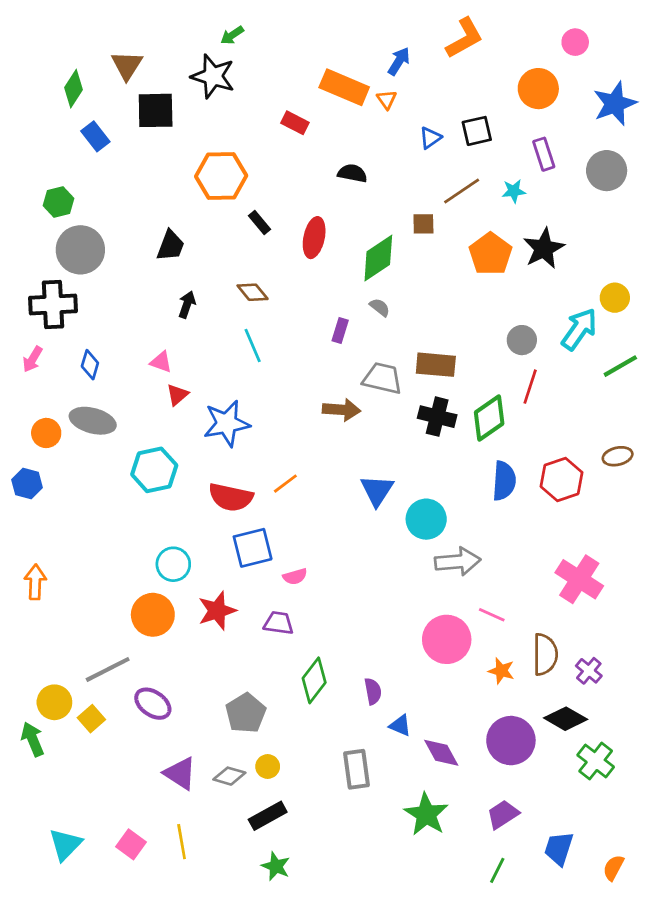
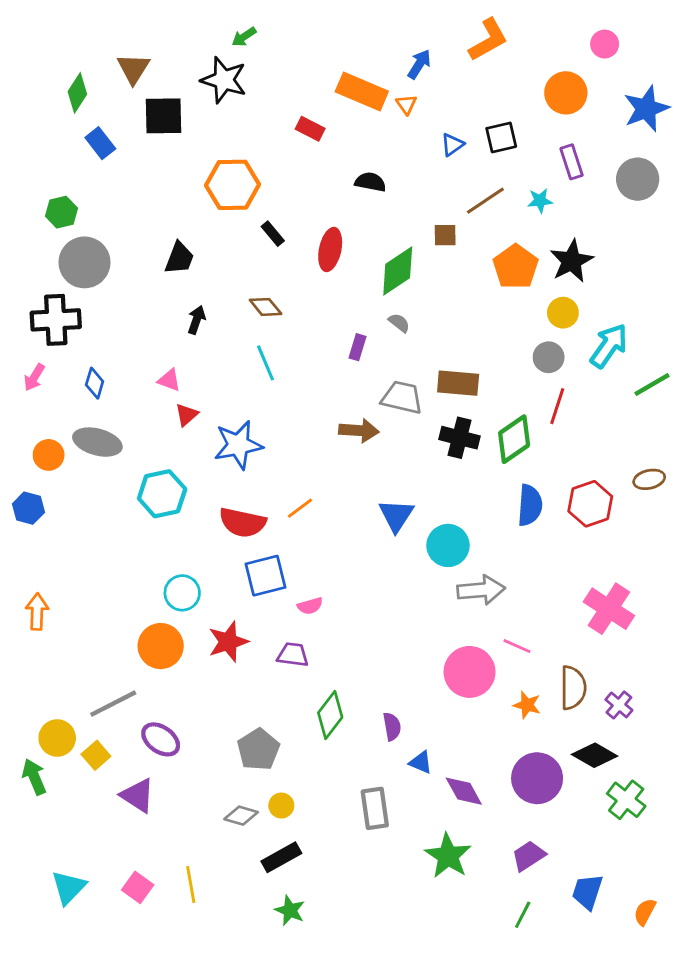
yellow circle: (615, 298) -> (563, 313), moved
purple triangle: (180, 773) -> (138, 795), moved

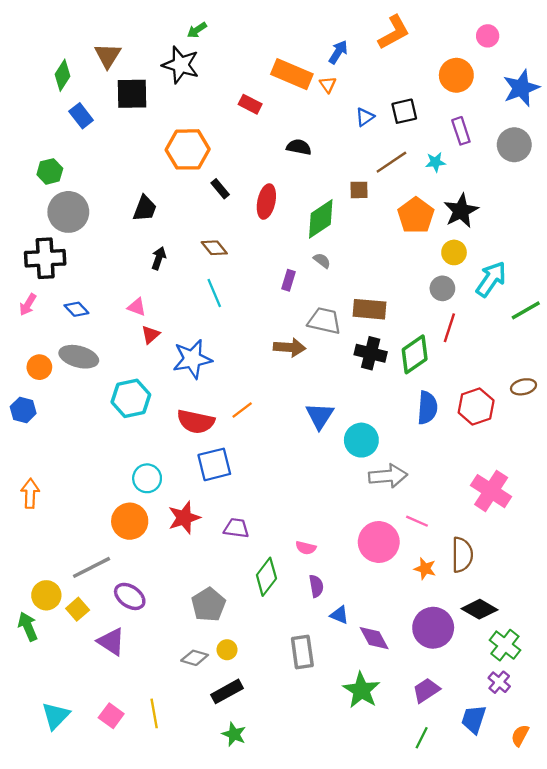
blue diamond: (95, 383) -> (76, 309), turned -60
pink semicircle: (310, 606) -> (306, 548), moved, turned 30
purple cross: (619, 705) -> (499, 682), moved

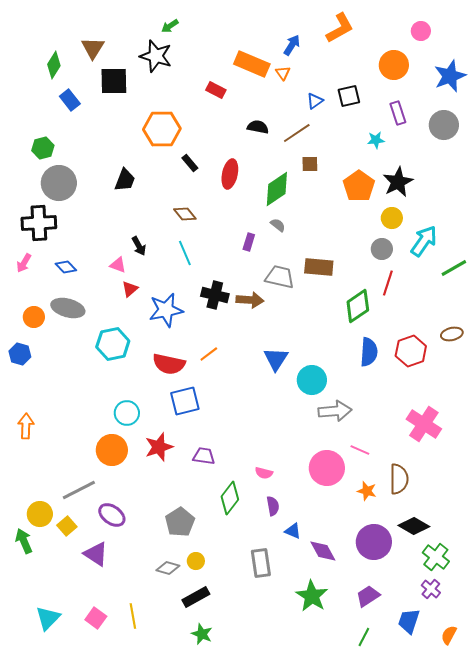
brown line: (391, 162) -> (297, 133), moved
black arrow: (159, 258) -> (139, 246), moved, turned 132
black cross: (371, 353) -> (215, 295), moved

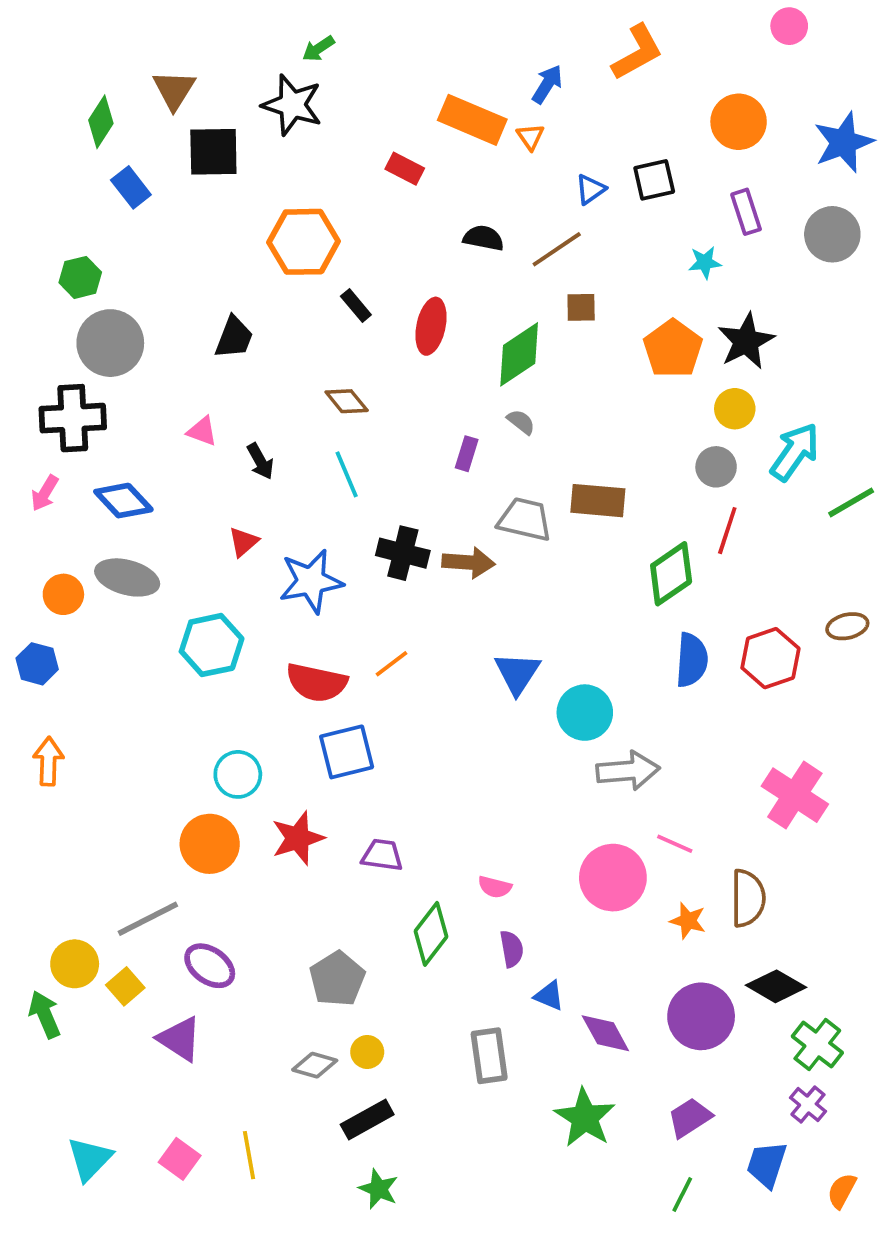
pink circle: (421, 31) -> (789, 26), moved
pink triangle: (118, 265) -> (202, 431), moved
blue diamond: (66, 267) -> (123, 501), size x1.4
orange arrow: (26, 426) -> (48, 761), moved

